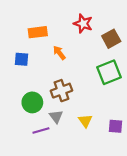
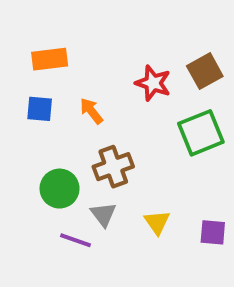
red star: (83, 24) -> (153, 83), moved
orange rectangle: (38, 32) -> (50, 59), moved
orange arrow: (59, 53) -> (91, 111), moved
purple line: (41, 131) -> (75, 240), turned 35

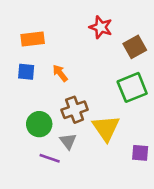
red star: (153, 83) -> (101, 27), moved
yellow triangle: (157, 222) -> (106, 128), moved, size x1.6

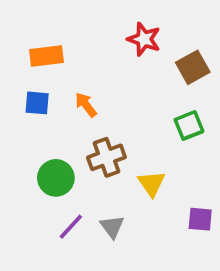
green square: (132, 87) -> (189, 125), size x0.7
yellow triangle: (106, 128) -> (151, 184), size x0.7
gray triangle: (68, 141) -> (112, 227), moved
purple line: (50, 158) -> (71, 227), turned -66

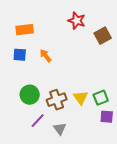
green square: (189, 125) -> (101, 98), moved
brown cross: (106, 157) -> (57, 100), moved
gray triangle: (112, 227) -> (60, 129), moved

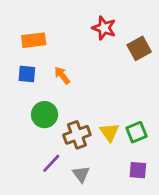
green circle: (30, 95) -> (44, 115), moved
purple square: (107, 117) -> (138, 170), moved

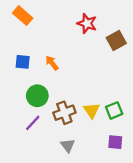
orange rectangle: (34, 40) -> (23, 16), moved, turned 48
purple line: (51, 163) -> (33, 123), moved

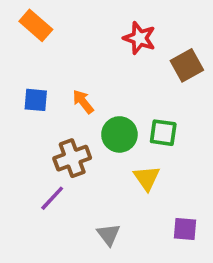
green circle: (37, 96) -> (119, 134), moved
green square: (114, 110) -> (163, 133), moved, turned 30
brown cross: (64, 113) -> (72, 158), moved

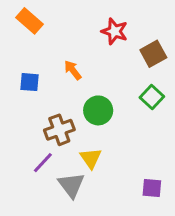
orange arrow: (83, 102) -> (73, 70), moved
green square: (163, 133) -> (152, 97), moved, turned 35
yellow triangle: (147, 178) -> (91, 158), moved
gray triangle: (109, 235) -> (71, 185), moved, size x1.4

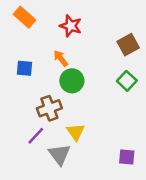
red star: (115, 31) -> (71, 26), moved
green circle: (98, 110) -> (72, 81), moved

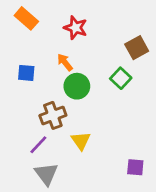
green square: (127, 81) -> (121, 78), moved
gray triangle: (59, 154) -> (46, 174), moved

